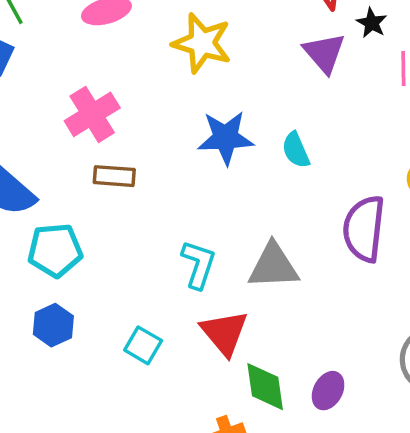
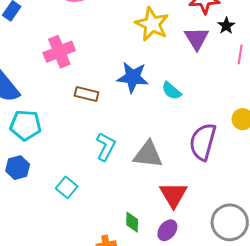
yellow star: (202, 43) -> (152, 24), moved
cyan semicircle: (296, 150) -> (171, 91), turned -35
brown rectangle: (114, 176) -> (87, 94), moved
red triangle: (224, 333) -> (174, 195), moved
green diamond: (265, 387) -> (132, 222), size x0.7

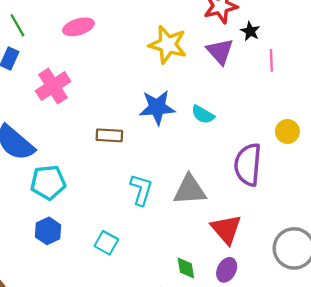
pink cross: (59, 52) -> (53, 86), moved

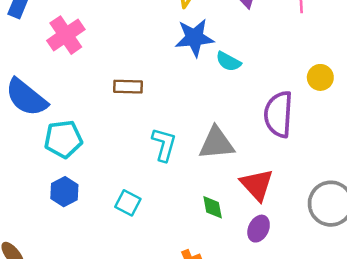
blue star: (157, 107) -> (194, 38), moved
green diamond: (186, 268) -> (213, 207), moved

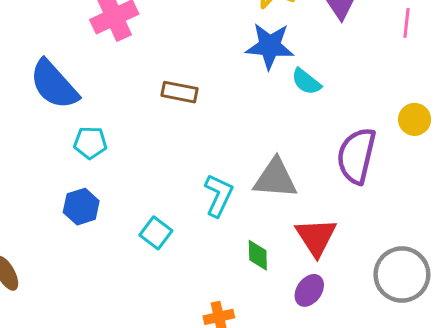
cyan pentagon: (63, 139) -> (90, 143), size x0.7
cyan L-shape: (164, 144) -> (219, 195), moved

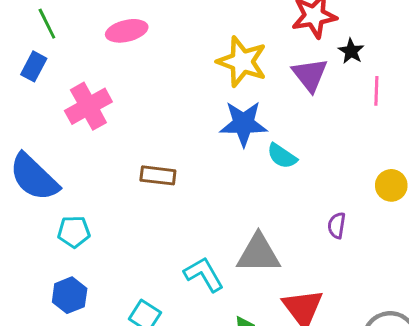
purple semicircle: (356, 156) -> (337, 225), size x0.5
cyan L-shape: (219, 195) -> (204, 274), turned -51

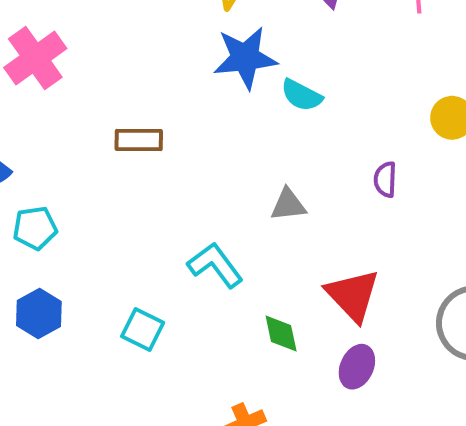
gray triangle: (258, 254) -> (288, 205), moved, size x0.6

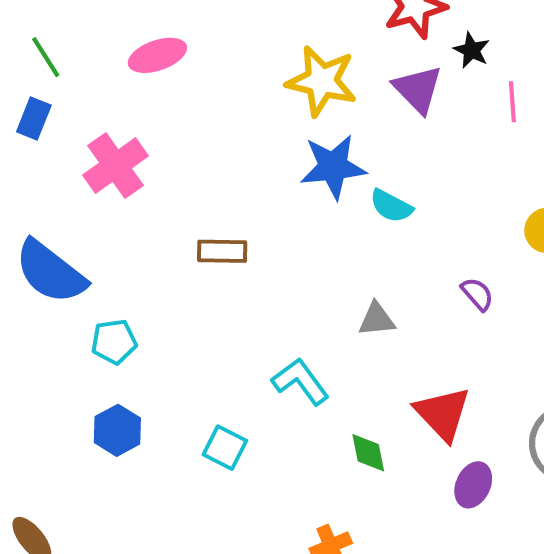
purple semicircle: (385, 179) -> (477, 294), turned 136
purple ellipse: (357, 367) -> (473, 485), moved

